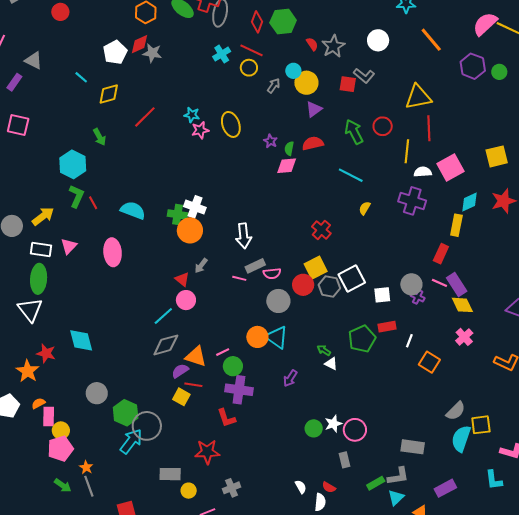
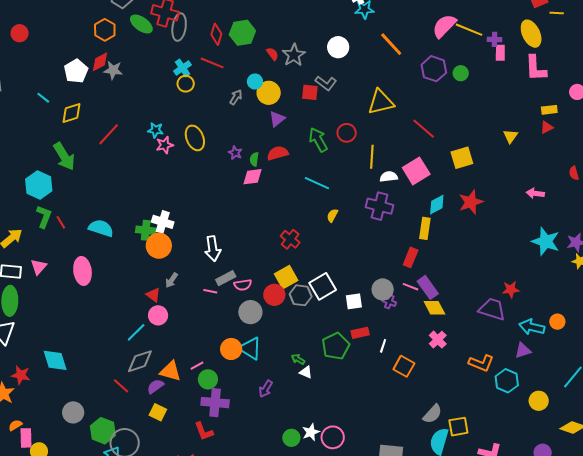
yellow circle: (249, 68) -> (186, 84), moved
red line: (429, 128) -> (424, 129), moved, turned -45
green arrow: (99, 137) -> (64, 156), size x1.6
red line: (193, 385) -> (121, 386), moved, turned 36

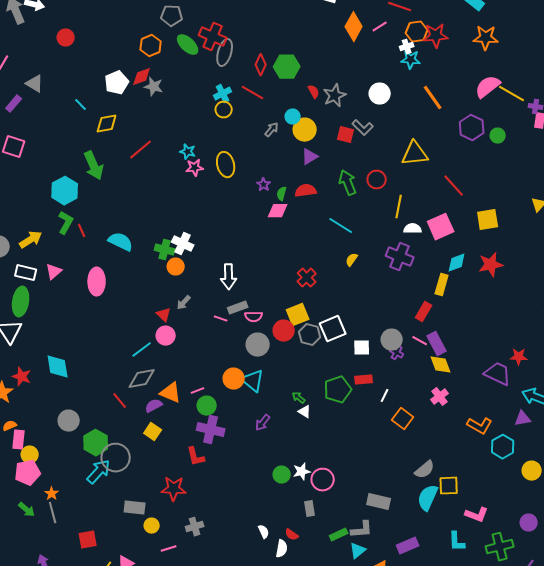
orange circle: (159, 246) -> (176, 267), size x0.7

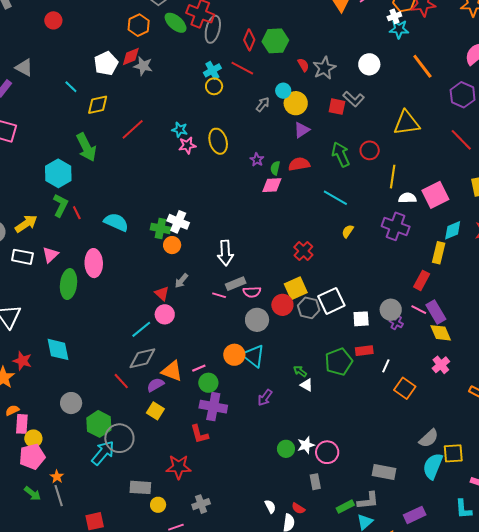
red line: (454, 186) -> (461, 140), moved
green ellipse: (21, 302) -> (68, 284), moved

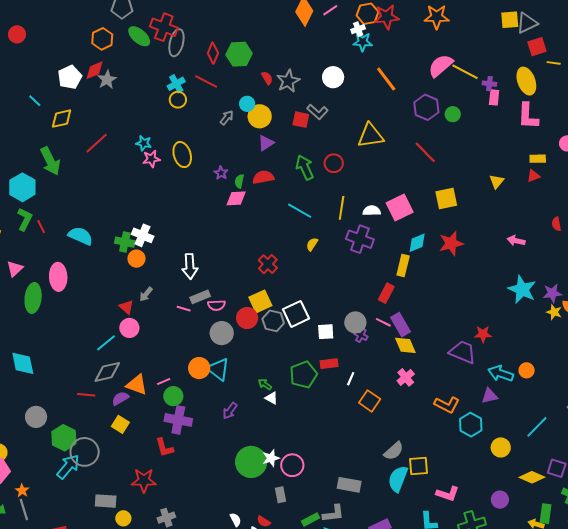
gray star: (143, 66) -> (107, 80), turned 30
yellow line: (393, 177) -> (342, 208), moved
red line: (121, 381) -> (86, 395), turned -42
green circle: (286, 449) -> (251, 462), size x1.8

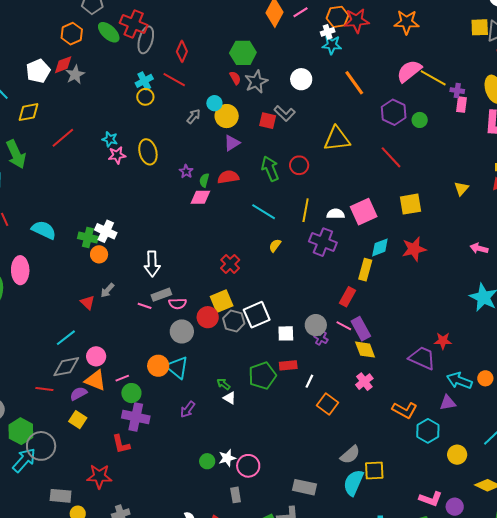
green hexagon: (239, 54) -> (243, 53), moved
pink circle: (129, 328) -> (96, 356), moved
green circle: (251, 462) -> (207, 461), size x0.5
pink L-shape: (448, 494) -> (431, 499), moved

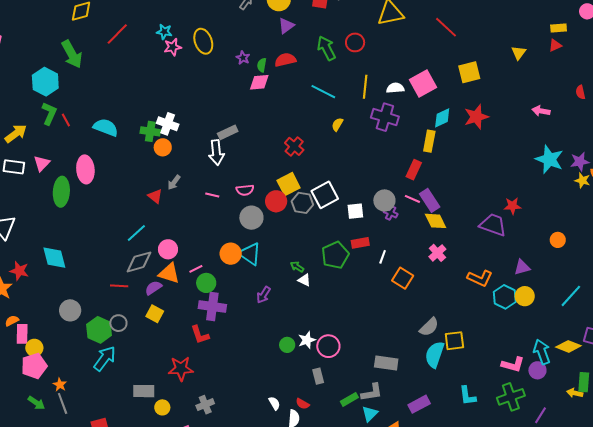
gray rectangle: (161, 295) -> (228, 132), moved
cyan arrow: (459, 381) -> (542, 352), moved, turned 55
gray circle: (41, 446) -> (118, 323), moved, size x0.6
yellow circle: (457, 455) -> (525, 296), moved

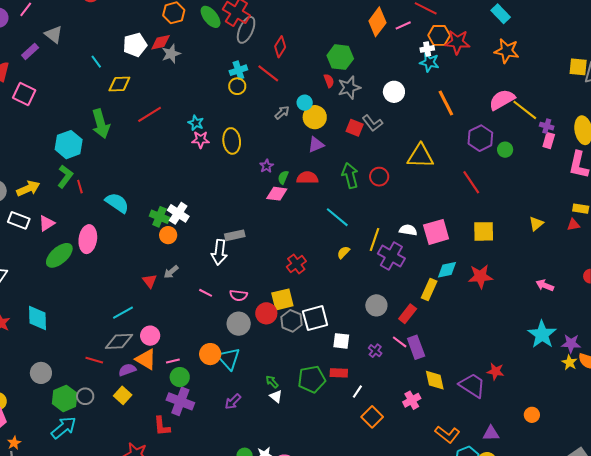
yellow line: (365, 87) -> (374, 240), moved
green ellipse: (61, 192) -> (59, 255), turned 32
gray circle: (384, 200) -> (376, 305), moved
yellow diamond: (436, 221) -> (435, 380), moved

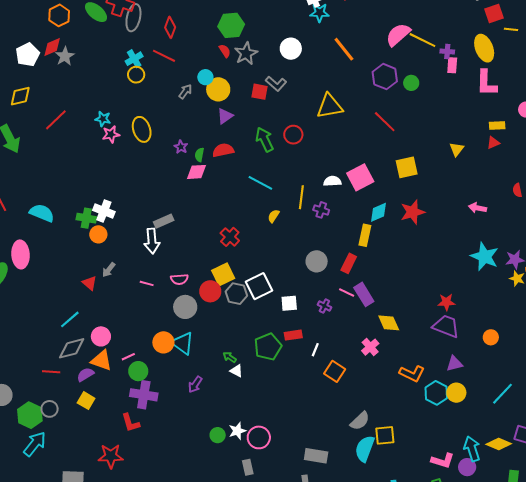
purple cross: (391, 256) -> (321, 210), size x0.6
purple trapezoid: (472, 385) -> (446, 326), moved

